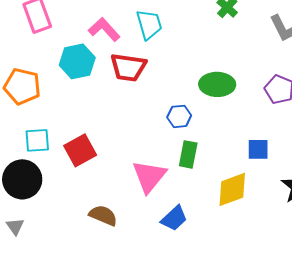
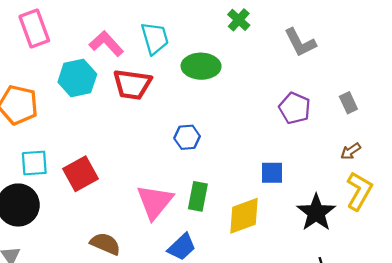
green ellipse: (217, 84) -> (201, 66), moved
green rectangle: (188, 154) -> (198, 196), moved

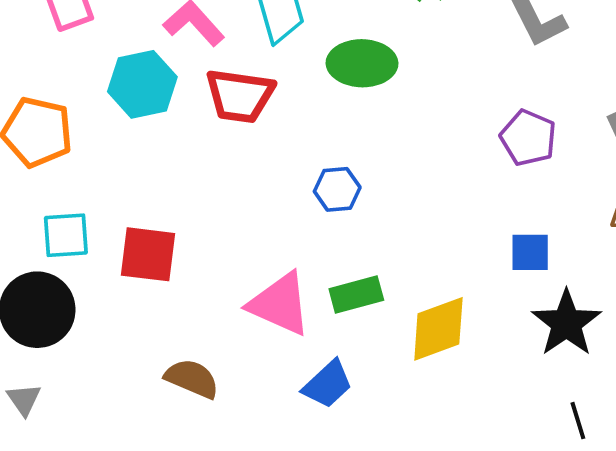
blue square: (272, 173) -> (530, 252), moved
red square: (81, 174) -> (148, 254), turned 36
green rectangle: (198, 196) -> (356, 294), turned 64
pink triangle: (155, 202) -> (280, 304), turned -45

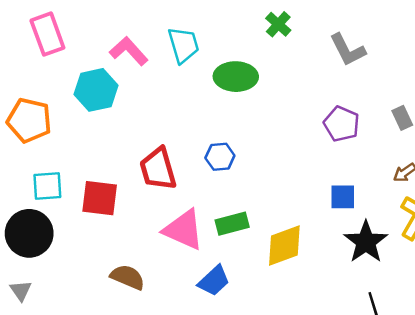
red trapezoid: (240, 96) -> (158, 169), moved, turned 66

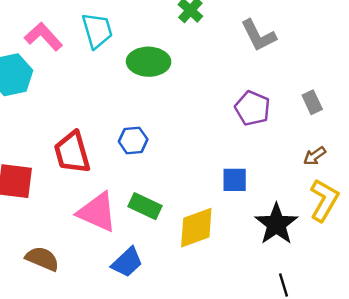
blue square: (343, 197) -> (235, 180), moved
green rectangle: (232, 224) -> (145, 206), turned 40

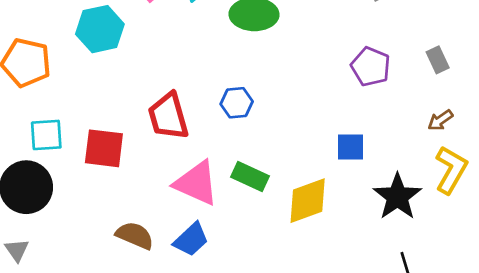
blue trapezoid: (127, 262) -> (191, 239), moved

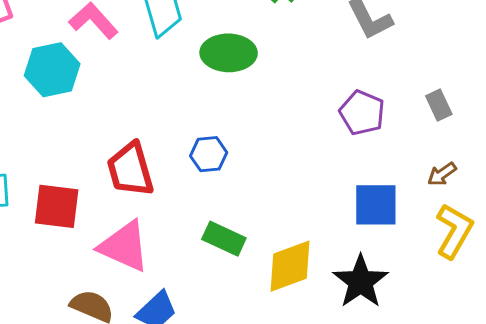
blue square: (351, 147) -> (376, 205), moved, size x1.4
pink triangle: (196, 183) -> (124, 246), moved
black star: (397, 197) -> (361, 282), moved

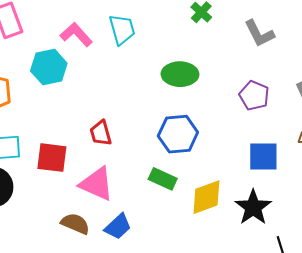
green ellipse: (229, 53) -> (180, 74), moved
blue hexagon: (209, 154) -> (178, 134), moved, size x1.6
red trapezoid: (130, 170) -> (101, 133), size x0.7

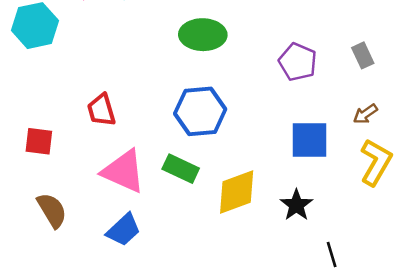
red square: (52, 158) -> (39, 141), size x0.7
pink triangle: (97, 184) -> (123, 171), moved
black star: (253, 207) -> (296, 205), size x0.7
brown semicircle: (75, 224) -> (52, 210), moved, turned 36

